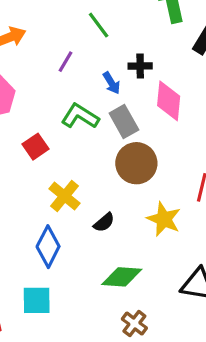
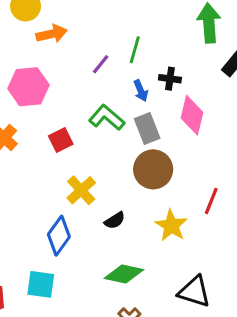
green line: (99, 25) -> (135, 50), moved, turned 44

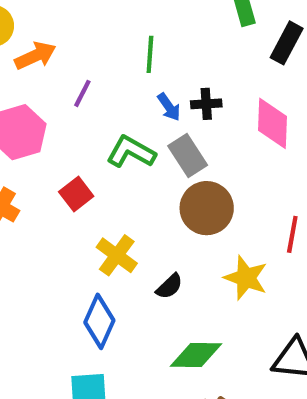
purple line: (101, 64) -> (82, 93), moved
black cross: (170, 79) -> (206, 104), moved
pink diamond: (192, 115) -> (273, 123), moved

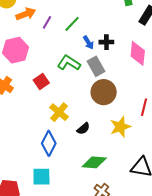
green line: (150, 54) -> (72, 24), moved, turned 36
purple line: (82, 93) -> (47, 22), moved
yellow star: (246, 278) -> (120, 127), turned 30

